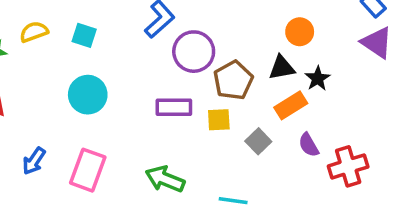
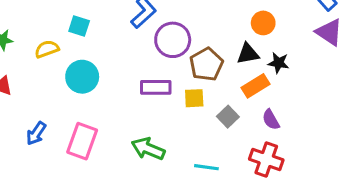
yellow semicircle: (34, 32) -> (47, 49), moved
black star: (318, 78) -> (279, 63), turned -30
red cross: (348, 166) -> (266, 160), moved, turned 36

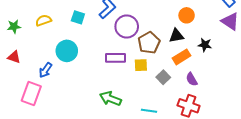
cyan square: (79, 26) -> (78, 17), moved
yellow semicircle: (47, 49) -> (43, 20), moved
black star: (279, 63) -> (205, 45), moved
blue arrow: (36, 133) -> (45, 70), moved
pink rectangle: (82, 141) -> (31, 94), moved

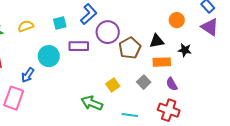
orange circle: (187, 15) -> (177, 20), moved
cyan square: (78, 17) -> (60, 23), turned -32
orange rectangle: (181, 57) -> (162, 62), turned 30
purple rectangle: (115, 58) -> (79, 46), moved
yellow square: (141, 65) -> (113, 85), moved, turned -32

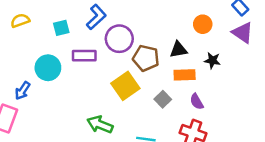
yellow semicircle: (26, 26) -> (20, 21), moved
brown pentagon: (130, 48) -> (146, 58), turned -30
yellow square: (113, 85) -> (125, 86), moved, size x1.6

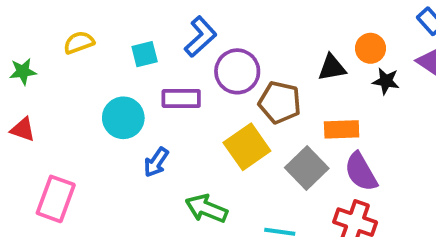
black triangle: (179, 50) -> (332, 68), moved
black star: (212, 60) -> (386, 81), moved
blue arrow: (23, 91) -> (156, 162), moved
gray square: (163, 99) -> (307, 168), size x1.5
purple semicircle: (197, 102) -> (361, 172), size x1.5

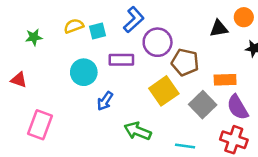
yellow semicircle: (79, 42) -> (74, 26), moved
orange circle: (370, 48) -> (244, 17), moved
black triangle: (332, 68) -> (219, 28), moved
green star: (23, 71) -> (34, 37), moved

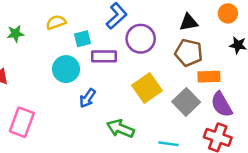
black triangle: (219, 28) -> (189, 22), moved
cyan square: (98, 31) -> (82, 39), moved
brown pentagon: (185, 62) -> (189, 53), moved

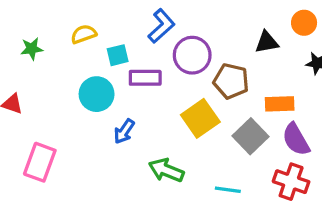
black triangle: (189, 22) -> (267, 42), moved
brown pentagon: (189, 53) -> (231, 81), moved

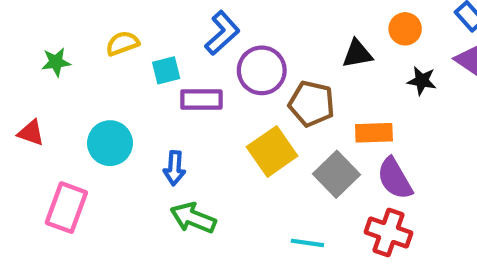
cyan circle: (97, 94) -> (110, 143), moved
blue arrow: (124, 131) -> (174, 168), turned -30
green arrow: (166, 170) -> (193, 218), moved

